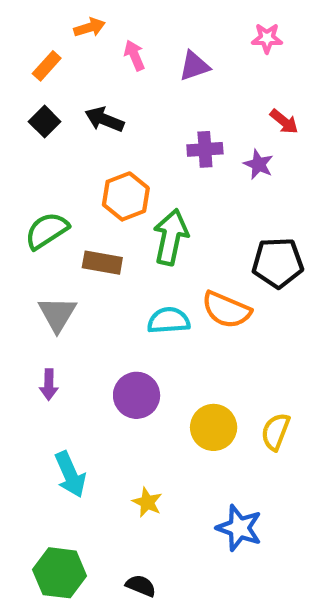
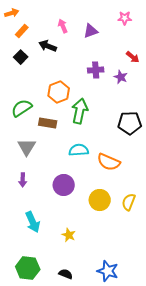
orange arrow: (89, 27) -> (12, 13), moved
black arrow: (104, 119) -> (48, 46), moved
orange semicircle: (226, 310) -> (109, 162), moved
blue star: (239, 528) -> (108, 271), moved

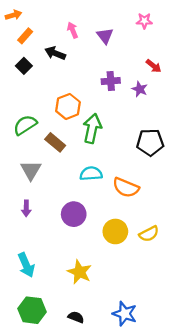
purple triangle: (91, 31) -> (105, 36), turned -49
brown rectangle: (48, 123) -> (55, 142), turned 30
yellow semicircle: (129, 202) -> (149, 234), turned -138
cyan arrow: (33, 222) -> (26, 265), moved
yellow star: (69, 235) -> (79, 272), size x1.5

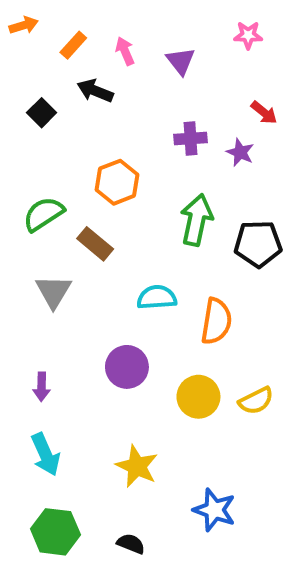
orange rectangle: (25, 36) -> (73, 45), moved
green arrow: (92, 128) -> (196, 220), moved
orange semicircle: (126, 187) -> (216, 321), turned -104
purple arrow: (26, 208) -> (42, 387), moved
blue star: (125, 314) -> (214, 510), moved

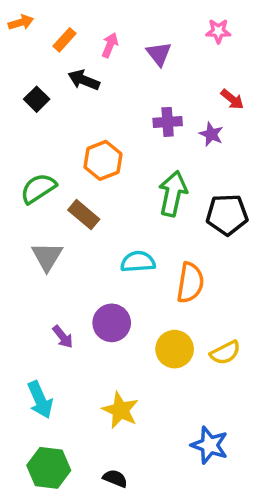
pink arrow: (125, 51) -> (110, 45), turned 45
purple arrow: (42, 387) -> (63, 337), moved, turned -40
blue star: (214, 510) -> (210, 445), moved

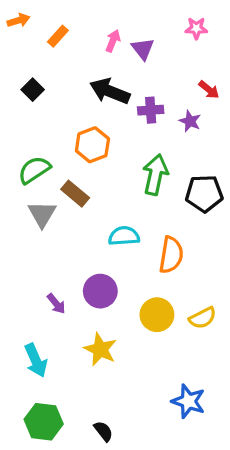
pink arrow: (110, 45) -> (113, 41), moved
black arrow: (84, 80) -> (110, 91), moved, size x1.4
gray triangle: (47, 256) -> (42, 214), moved
yellow star: (120, 410) -> (100, 349), moved
black semicircle: (115, 478) -> (103, 431), turned 30

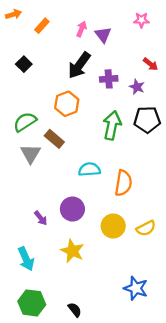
black arrow: (110, 91) -> (79, 65), turned -76
black pentagon: (204, 194) -> (147, 120), moved

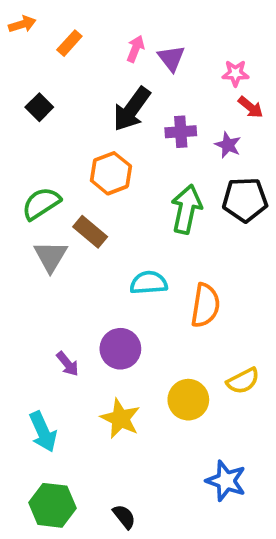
pink star: (141, 20) -> (235, 73), moved
yellow circle: (113, 226) -> (188, 400), moved

